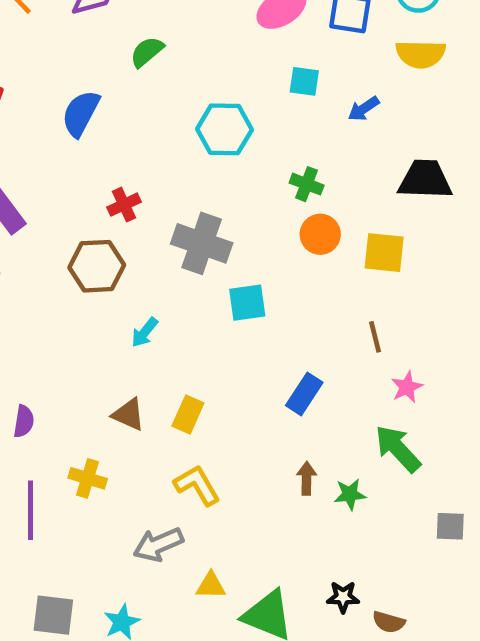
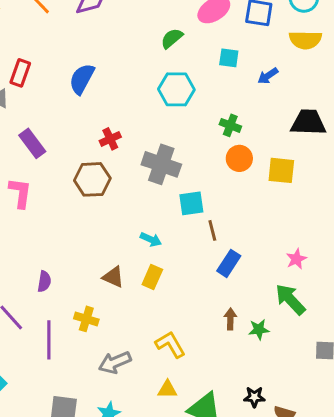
green semicircle: (147, 52) -> (172, 38), moved
cyan arrow: (145, 332) -> (151, 239), moved, turned -105
brown line: (375, 337) -> (212, 230), moved
yellow L-shape: (197, 485) -> (170, 344), moved
gray arrow: (158, 544) -> (115, 362), moved

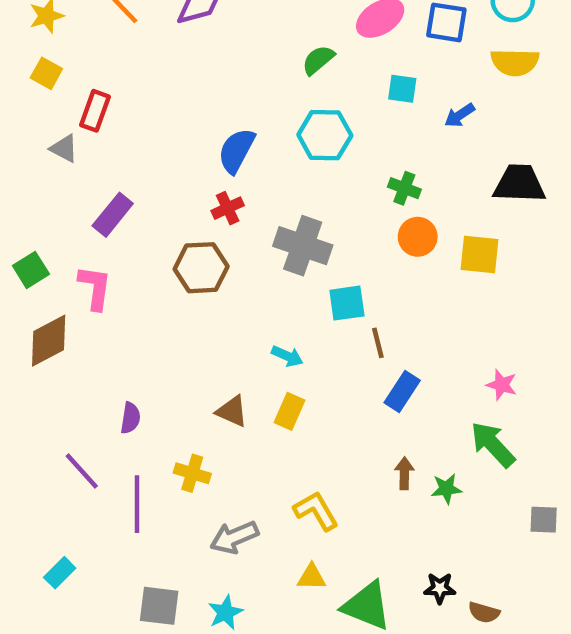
blue semicircle: (82, 79) -> (236, 151), moved
purple rectangle: (32, 143) -> (113, 215), turned 76
pink star: (296, 259) -> (502, 385), turned -30

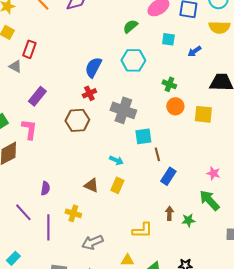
yellow L-shape: (316, 511) -> (142, 230), moved, turned 120

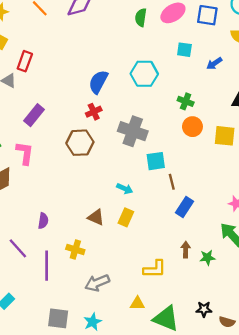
green semicircle: (130, 26) -> (141, 18), moved, turned -42

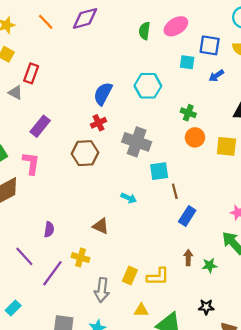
blue square: (207, 15) -> (210, 45), moved
yellow rectangle: (126, 217) -> (130, 275), moved
purple line: (47, 266) -> (52, 273), turned 36
gray arrow: (97, 283) -> (102, 290), turned -60
black star: (204, 309) -> (206, 307), moved

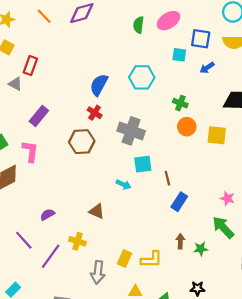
red cross: (98, 123) -> (95, 113), turned -32
cyan square: (159, 171) -> (143, 164), moved
purple semicircle: (49, 229) -> (47, 215), turned -128

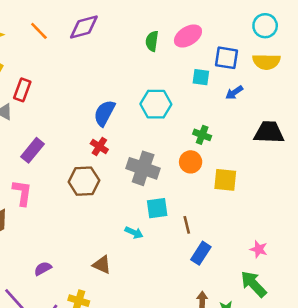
orange circle: (187, 127) -> (191, 162), moved
yellow square: (217, 135) -> (225, 180), moved

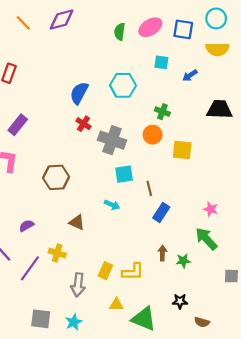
blue square: (227, 58) -> (183, 29), moved
red cross: (99, 146) -> (83, 124), moved
brown hexagon: (84, 181) -> (56, 177), moved
cyan arrow: (134, 233) -> (112, 205), moved

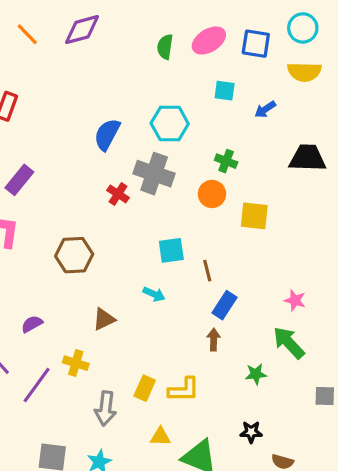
red cross: (83, 124) -> (118, 194), moved
gray cross: (112, 140) -> (154, 174), moved
brown triangle: (77, 222) -> (104, 319), turned -49
brown arrow: (162, 253) -> (214, 340), moved

